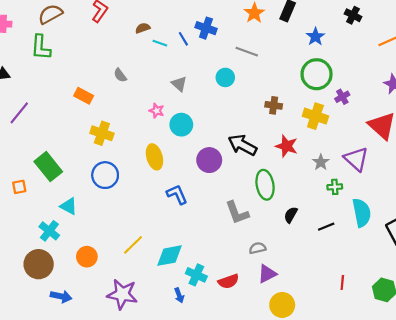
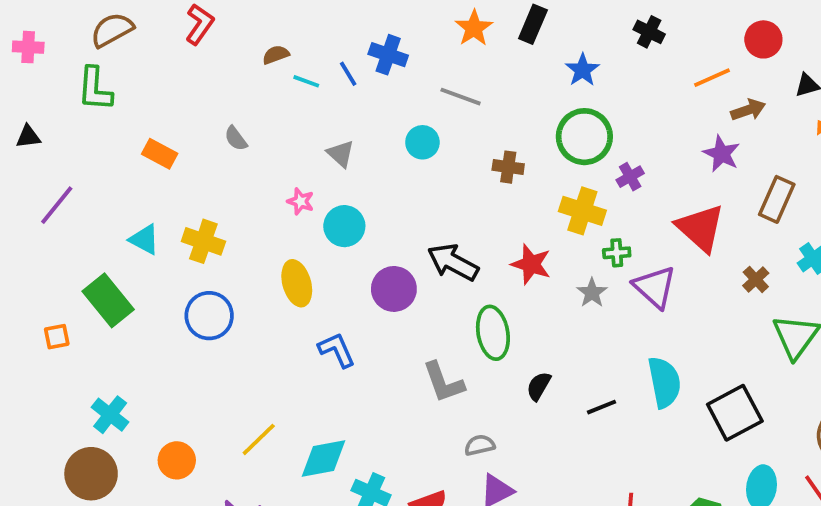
orange rectangle: (84, 96) -> (160, 154), moved
brown cross: (274, 105) -> (508, 167), moved
green cross: (335, 187) -> (617, 253), moved
cyan triangle: (69, 206) -> (144, 239), moved

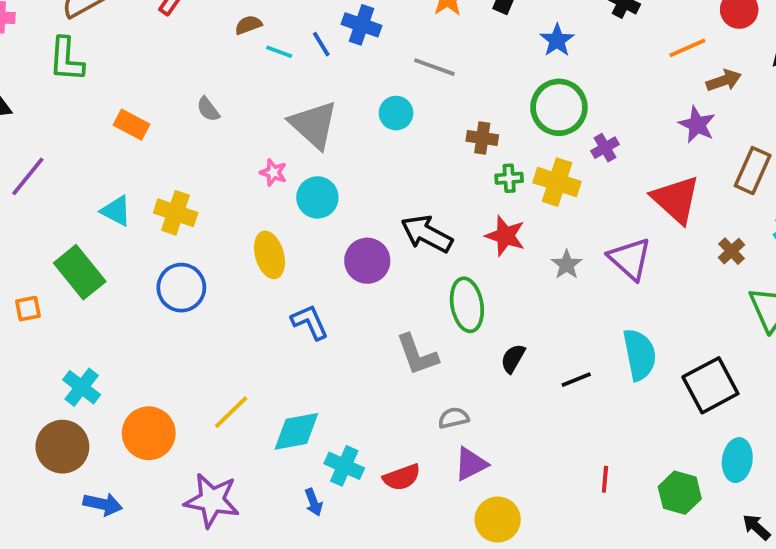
gray triangle: (341, 154) -> (314, 125), size x1.8
green cross: (617, 253) -> (509, 178), moved
orange circle: (177, 460) -> (149, 433), size x1.4

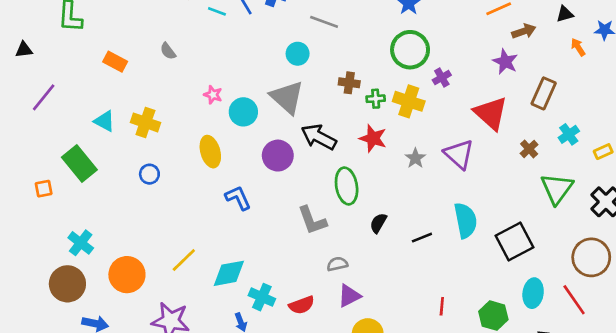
gray triangle: (314, 125) -> (287, 97), moved
brown cross: (482, 138) -> (349, 83), moved
blue circle: (181, 288) -> (149, 174), size x0.6

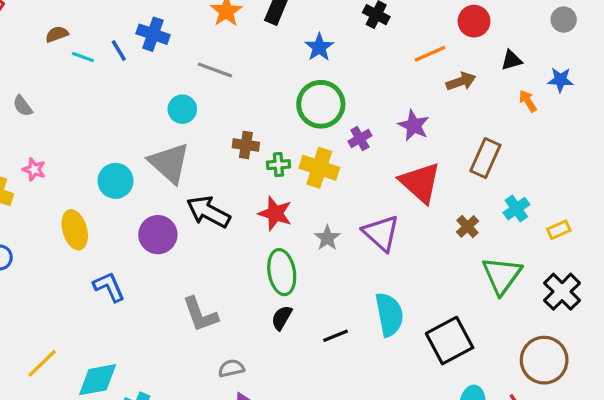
purple star: (505, 62) -> (414, 125), moved
pink star: (213, 95) -> (34, 169), moved
green ellipse: (347, 186) -> (282, 272), moved

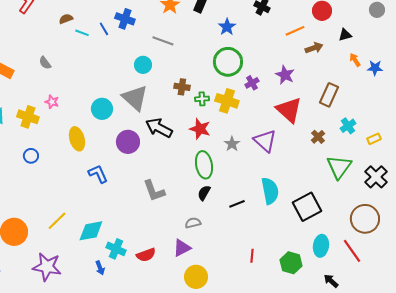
blue star: (560, 80) -> (375, 68), moved
gray semicircle: (231, 368) -> (193, 223), moved

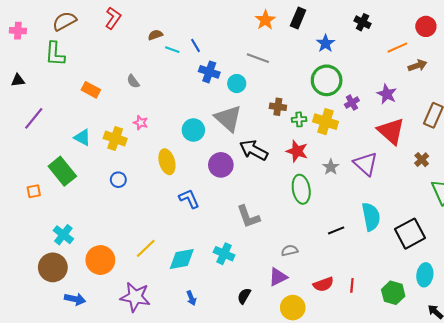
blue cross: (125, 19) -> (209, 72), moved
black semicircle: (204, 193) -> (244, 296), moved
cyan cross: (116, 249) -> (224, 254), moved
red semicircle: (146, 255) -> (323, 284), moved

